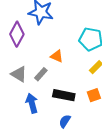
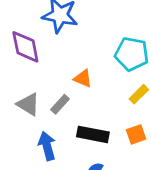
purple diamond: (17, 34) -> (25, 47), turned -40

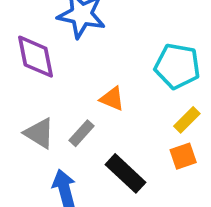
black rectangle: (93, 134) -> (126, 173), turned 32
orange square: (136, 134) -> (183, 156), moved

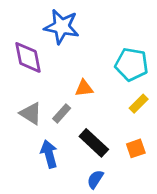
orange triangle: (112, 99) -> (84, 88), turned -30
orange square: (183, 156) -> (136, 148), moved

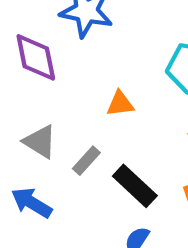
gray rectangle: (62, 113) -> (86, 161), moved
blue arrow: (49, 154) -> (32, 203), moved, turned -44

